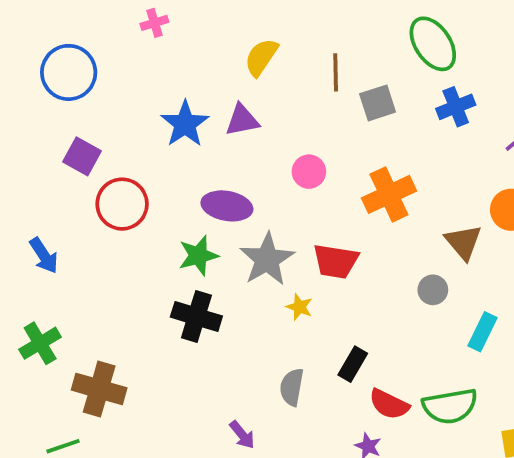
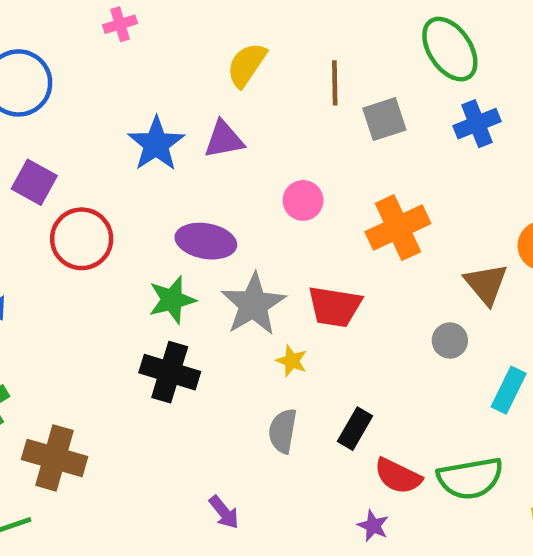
gray semicircle: (292, 387) -> (283, 431), moved

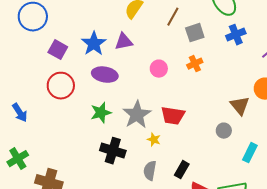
brown line: (335, 83) -> (173, 17), turned 30
purple square: (34, 182) -> (58, 50), moved
orange cross: (398, 228) -> (195, 64), moved, size x0.6
purple ellipse: (206, 241) -> (105, 75), moved
black cross: (170, 372) -> (113, 151), moved

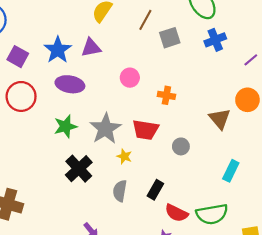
orange cross: (195, 64) -> (166, 95), moved, turned 35
gray circle: (224, 131) -> (181, 146), moved
black cross: (113, 151) -> (79, 169), turned 30

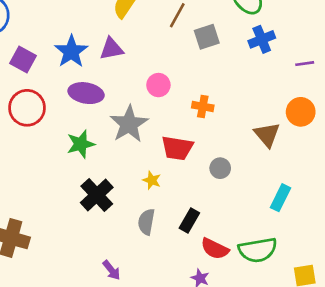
purple line: (251, 60) -> (305, 64), turned 32
gray star: (105, 129) -> (129, 124), moved

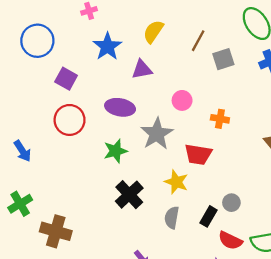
blue star: (71, 51) -> (107, 46), moved
gray circle: (220, 168) -> (231, 203), moved
yellow star: (152, 180) -> (176, 182), size x1.5

